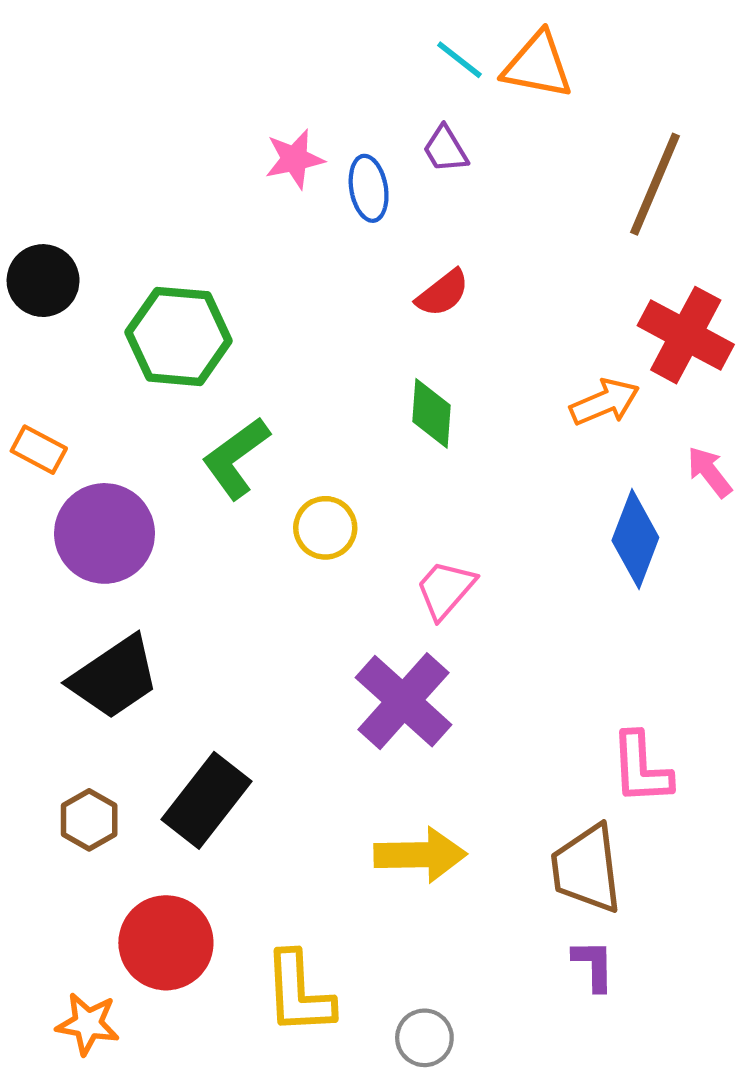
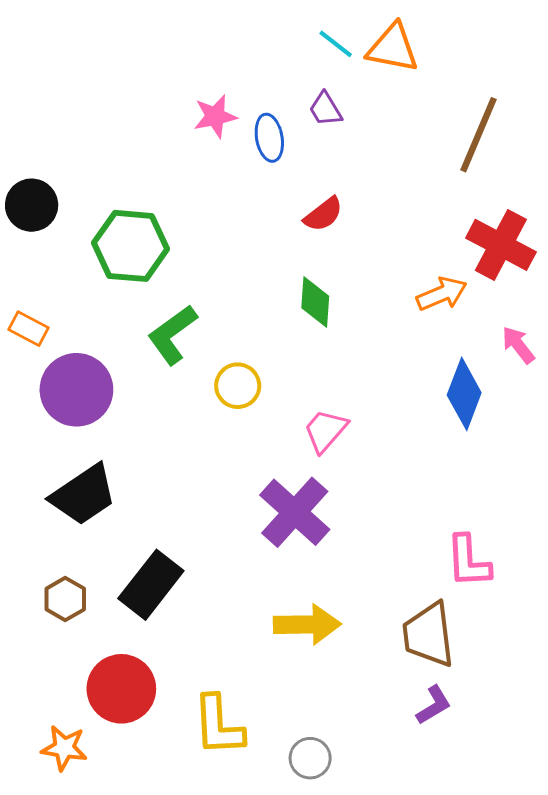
purple L-shape: (594, 965) -> (434, 705), turned 60

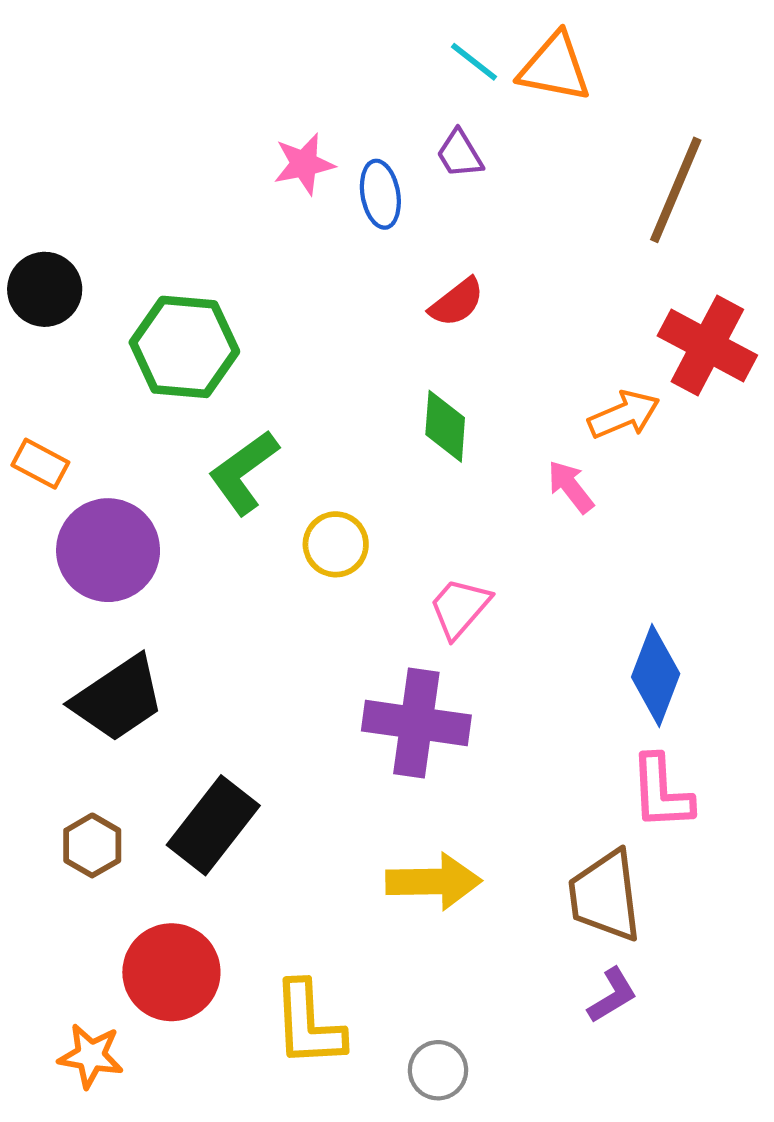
pink arrow: (518, 345) -> (571, 487), moved
blue diamond: (464, 394) -> (656, 675), moved
purple cross: (295, 512) -> (416, 723), turned -34

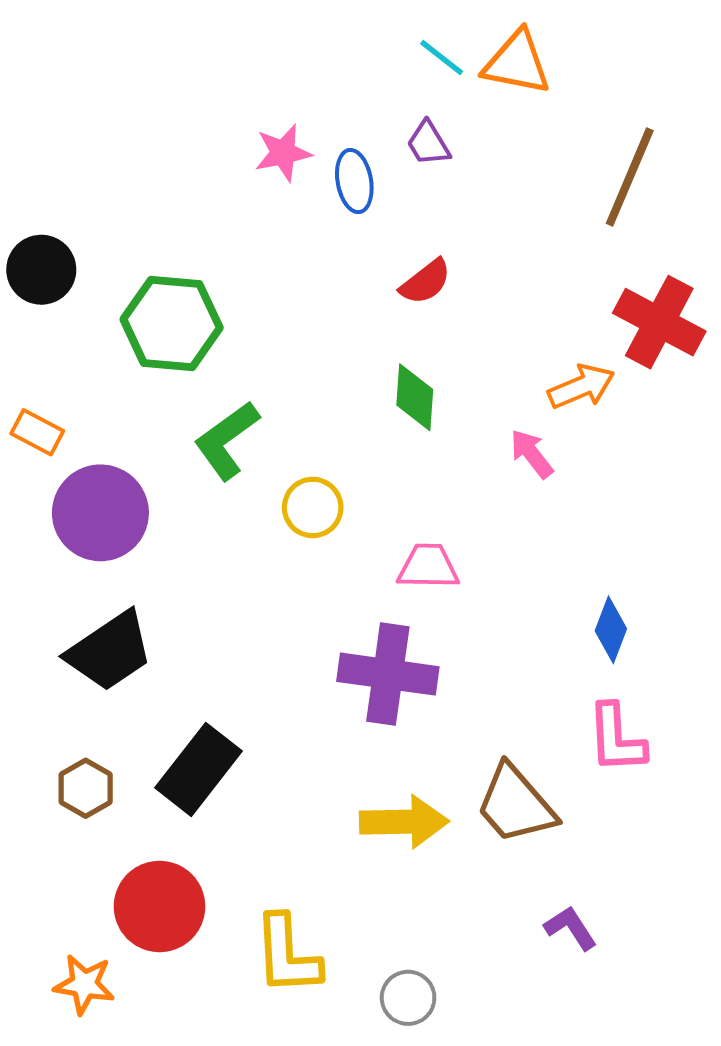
pink trapezoid: (460, 608) -> (428, 567), turned 50
blue diamond: (656, 675) -> (611, 630), size x0.7
brown trapezoid: (605, 896) -> (516, 804), moved, turned -34
purple L-shape: (612, 995) -> (571, 928), turned -92

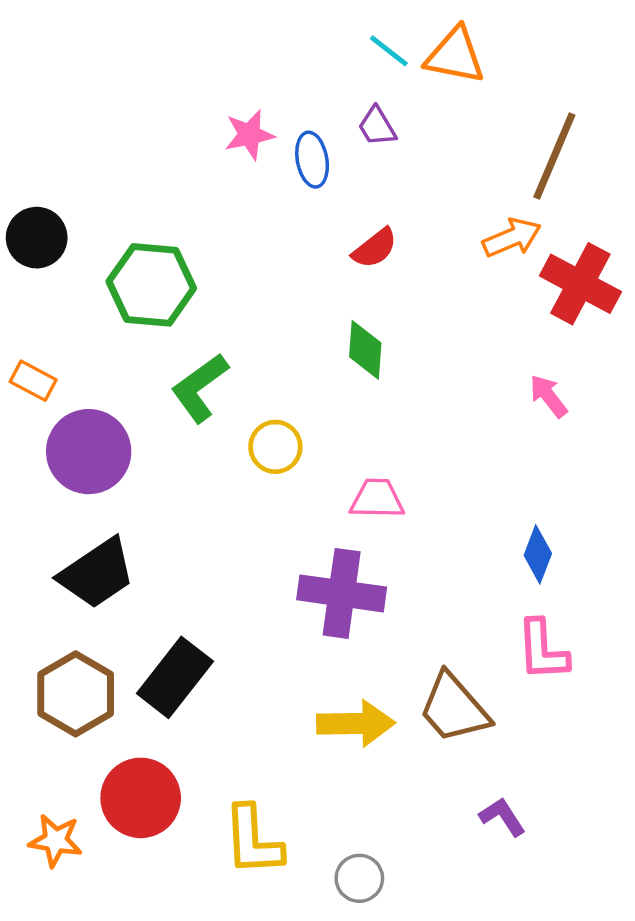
orange arrow: (581, 387) -> (512, 238), moved
pink arrow: (532, 454) -> (548, 396), moved
brown hexagon: (86, 788) -> (76, 694), size x1.6
orange star: (84, 984) -> (56, 840), moved

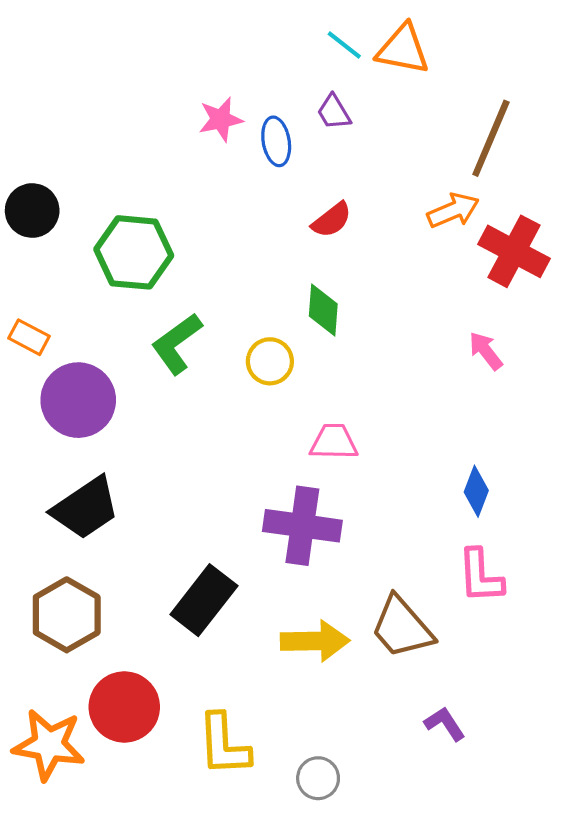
yellow circle: (275, 447) -> (270, 361), moved
black rectangle: (175, 677) -> (204, 600), moved
orange star: (56, 840) -> (49, 745), size x1.5

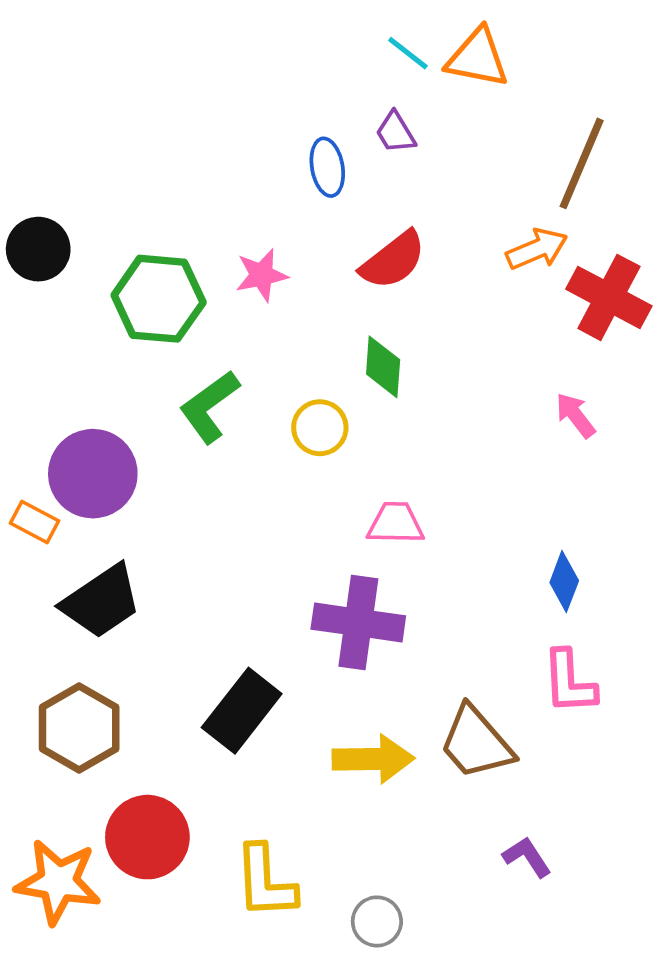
pink star: (221, 119) -> (262, 275), moved
red semicircle: (332, 220) -> (393, 260), size x1.4
orange rectangle: (29, 337) -> (35, 522), moved

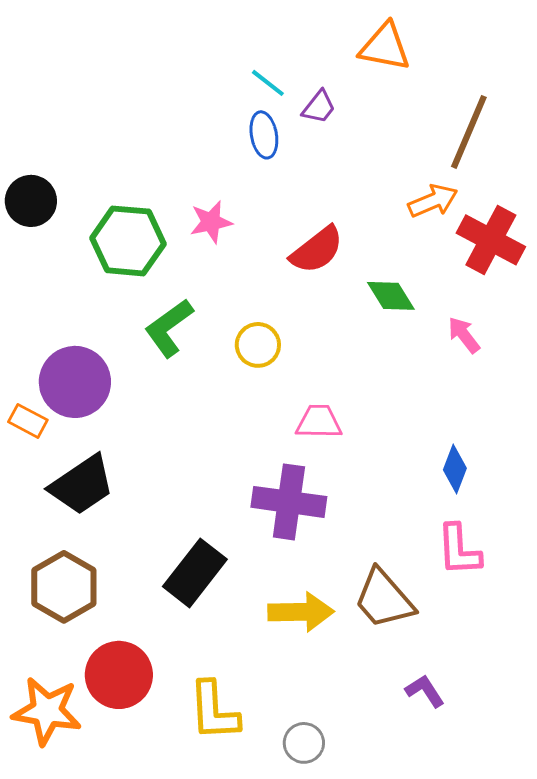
cyan line: (408, 53) -> (268, 83), moved
purple trapezoid: (396, 132) -> (319, 107), turned -111
red semicircle: (393, 260) -> (317, 250), moved
green diamond: (383, 367) -> (391, 296), moved, turned -36

